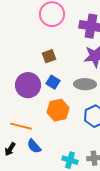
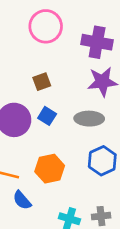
orange hexagon: (58, 110) -> (50, 169), moved

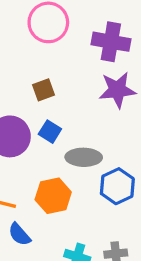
gray ellipse: (89, 119) -> (84, 157), moved

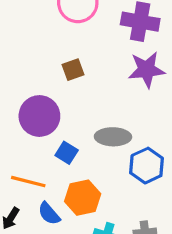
blue square: (50, 132) -> (67, 153), moved
orange hexagon: (53, 196) -> (83, 198), moved

